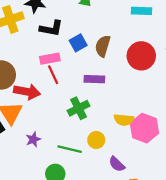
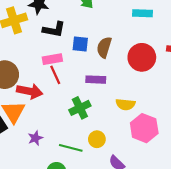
blue square: (78, 43) -> (80, 44), turned 35
yellow semicircle: (124, 120) -> (125, 104), moved

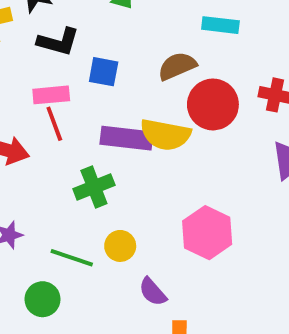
brown semicircle: (104, 47) -> (177, 66), moved, turned 45
purple rectangle: (96, 80) -> (127, 138), size x1.4
yellow semicircle: (125, 104) -> (165, 135), moved, size x1.4

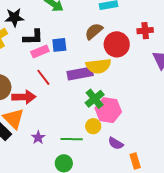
pink rectangle: (51, 95) -> (40, 51), moved
green cross: (94, 187) -> (95, 99), moved
pink hexagon: (207, 233) -> (108, 110), moved

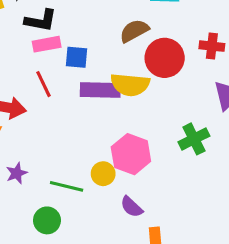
blue square: (59, 45) -> (77, 57), moved
green cross: (95, 99) -> (194, 139), moved

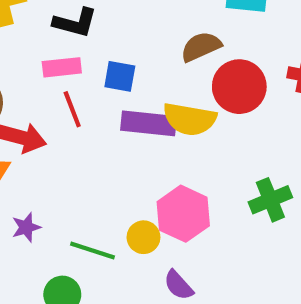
pink rectangle: (47, 44) -> (62, 67), moved

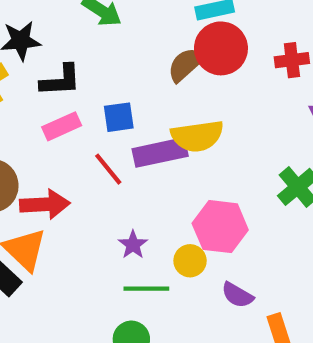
red circle: (239, 87) -> (221, 48), moved
red line: (72, 109) -> (108, 169), moved
purple star: (26, 227) -> (133, 245), moved

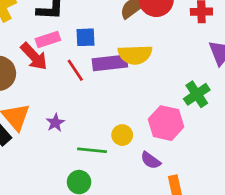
red arrow: (45, 204) -> (34, 56), moved, turned 44
pink hexagon: (220, 227) -> (166, 123), moved
purple star: (133, 245) -> (55, 123), moved

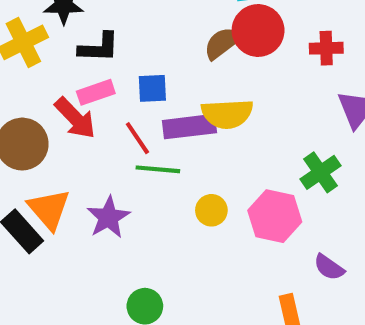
purple star: (55, 123) -> (108, 217), size x1.5
yellow circle: (122, 135) -> (211, 210), moved
green line: (92, 150) -> (158, 169), moved
purple semicircle: (151, 160) -> (329, 267), moved

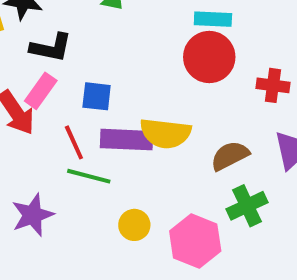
brown semicircle: (222, 43) -> (230, 156), moved
pink rectangle: (96, 92) -> (41, 91), turned -45

